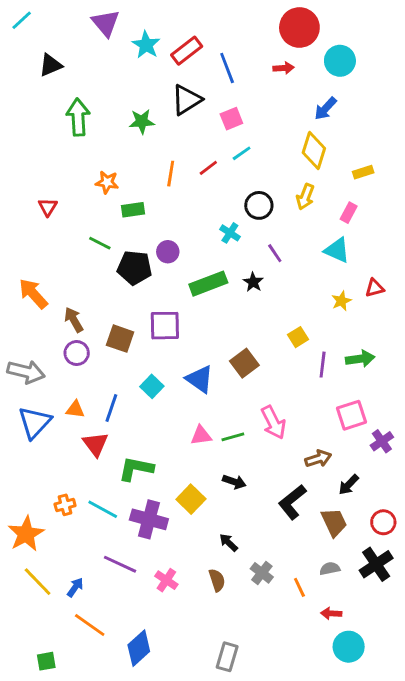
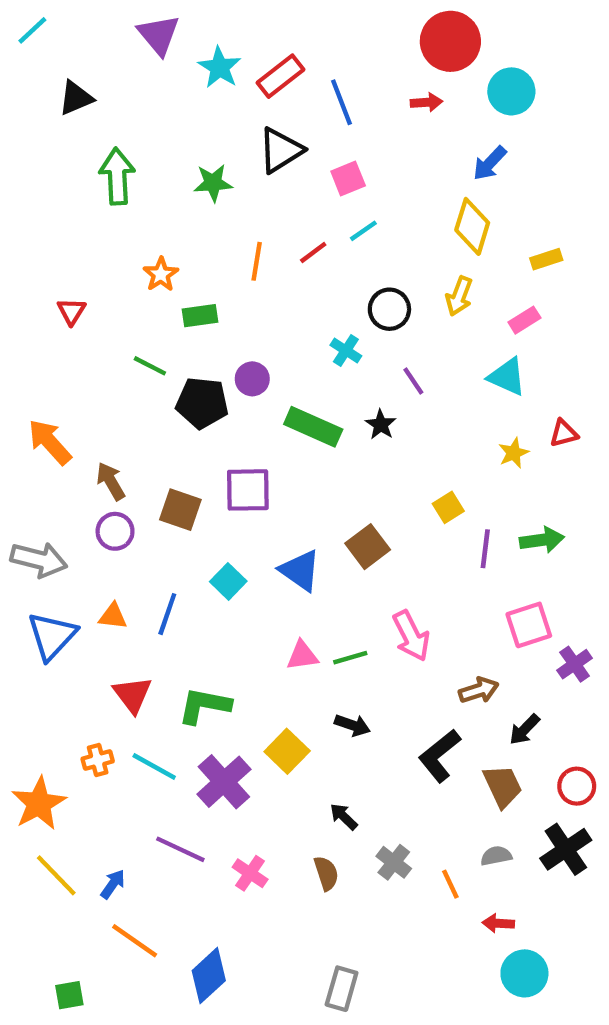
orange star: (107, 182) -> (161, 274), turned 30
pink rectangle: (349, 213) -> (524, 320), turned 30
green rectangle: (208, 284) -> (313, 427), turned 45
red triangle: (95, 444) -> (132, 695), moved
purple cross: (149, 519) -> (224, 782), turned 33

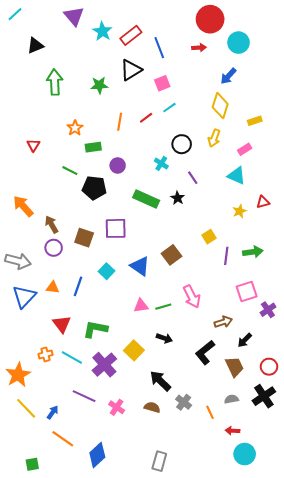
purple circle: (252, 379) -> (118, 165), moved
black arrow: (344, 817) -> (160, 381), size x1.6
brown semicircle: (326, 873) -> (152, 407), turned -56

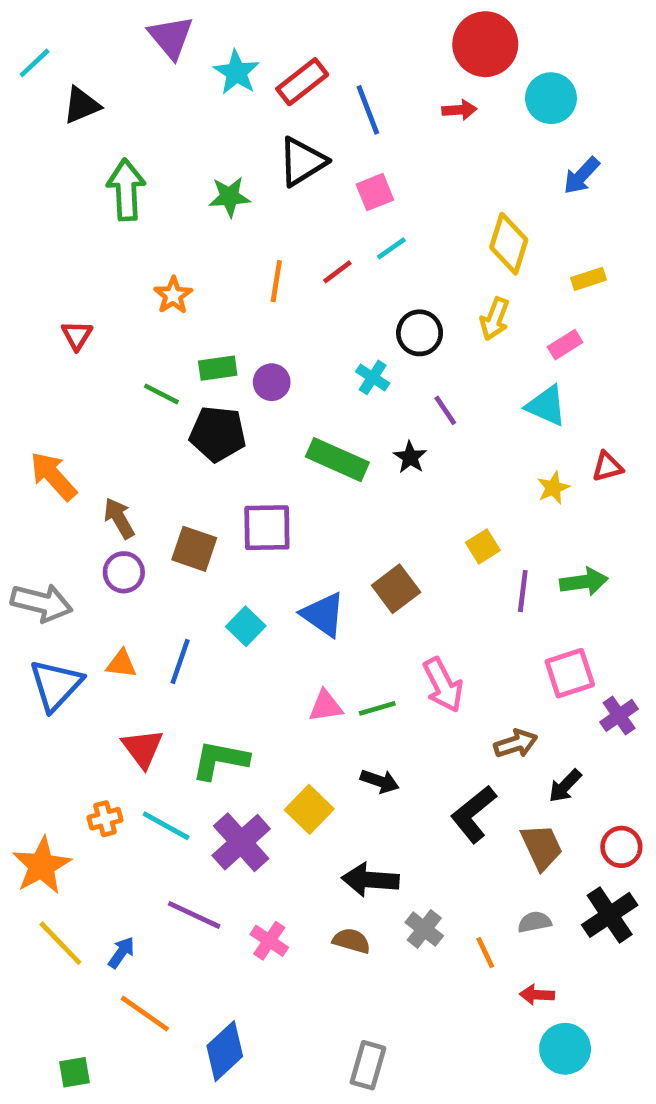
cyan line: (15, 14) -> (35, 63), moved
blue arrow: (228, 76) -> (581, 176), moved
green rectangle: (93, 147) -> (218, 368), moved
black arrow: (160, 381) -> (370, 880), turned -40

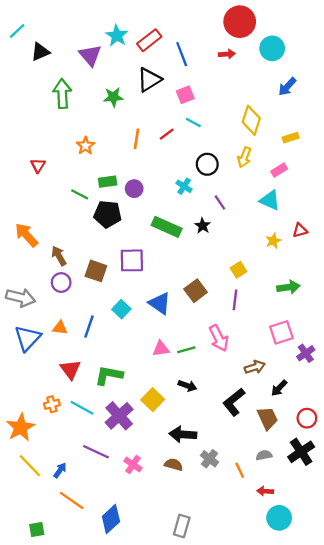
purple triangle: (171, 37) -> (90, 55), moved
cyan line: (391, 248) -> (193, 123), turned 63
purple line: (523, 591) -> (235, 300), moved

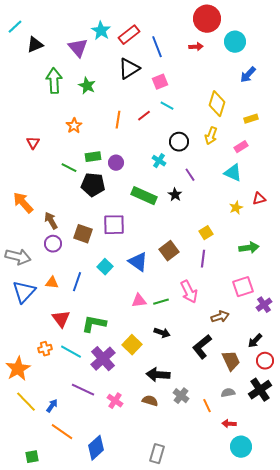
green star: (113, 97) -> (87, 86), moved, turned 30
black arrow: (279, 388) -> (255, 341), moved

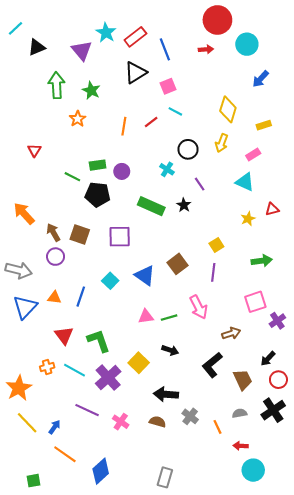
orange star: (74, 126) -> (78, 119), moved
brown square: (83, 234) -> (80, 235), moved
green L-shape: (94, 324) -> (99, 341), turned 60

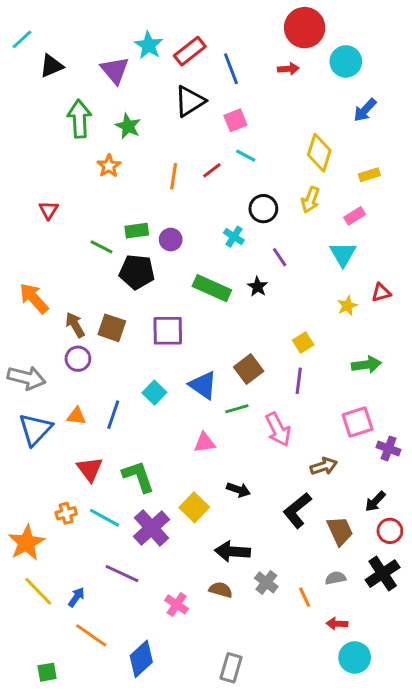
cyan triangle: (245, 182) -> (343, 254), turned 36
green line: (169, 318) -> (237, 409), moved
purple cross: (277, 321) -> (388, 448), turned -35
pink cross: (121, 422) -> (177, 604), moved

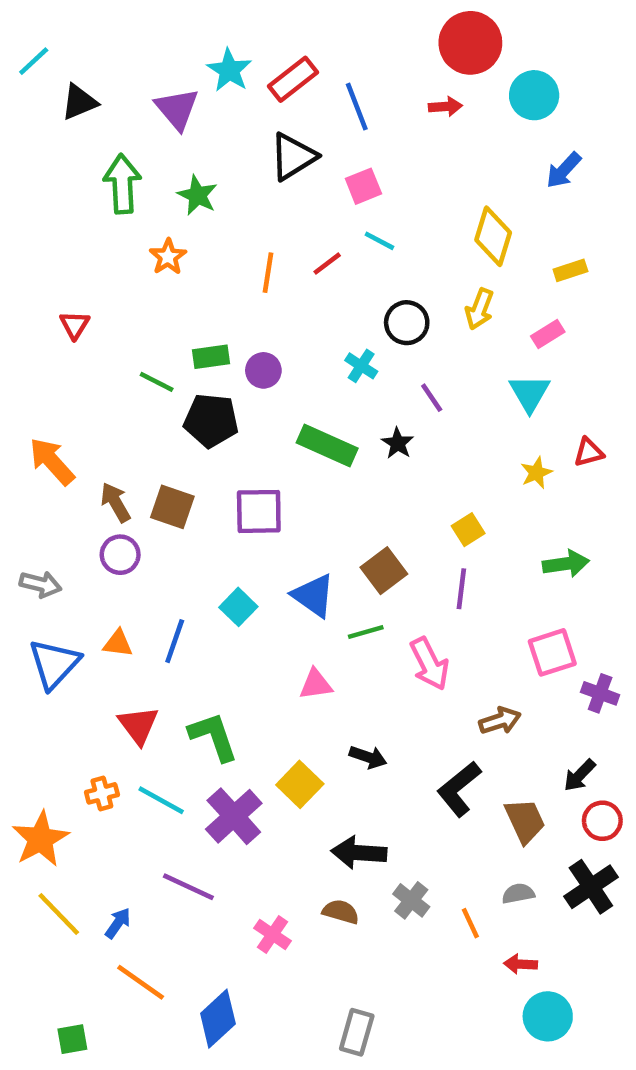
gray arrow: (26, 378) -> (41, 584), size x0.7

